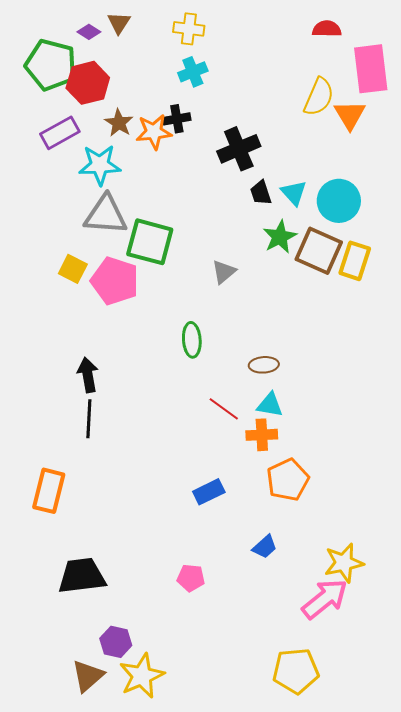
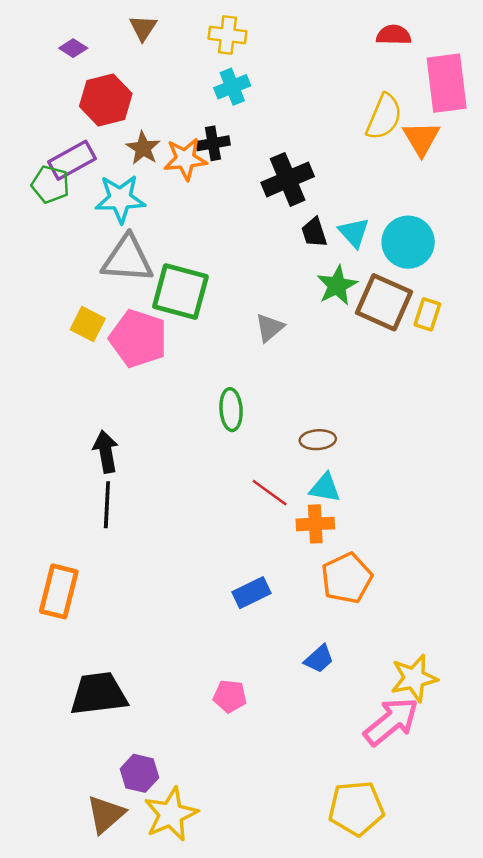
purple diamond: (89, 32) -> (73, 48), moved
green pentagon: (51, 65) -> (50, 184), moved, size x0.6
yellow rectangle: (355, 261) -> (427, 314), size x0.7

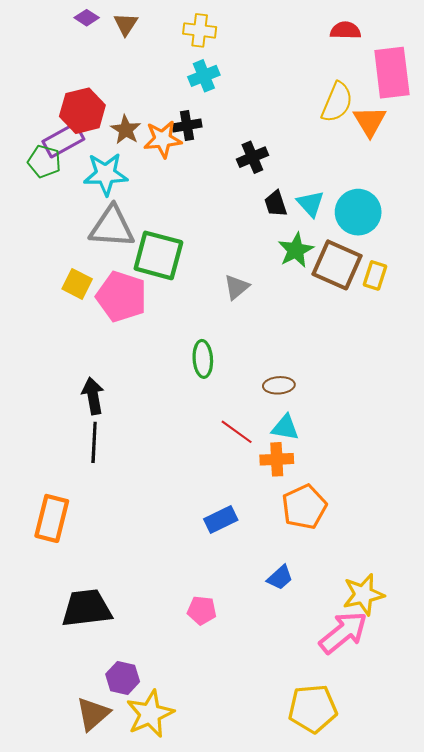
purple diamond: (73, 48) -> (87, 18), moved
red hexagon: (106, 100) -> (82, 111), moved
black cross: (288, 179) -> (252, 157), size x0.7

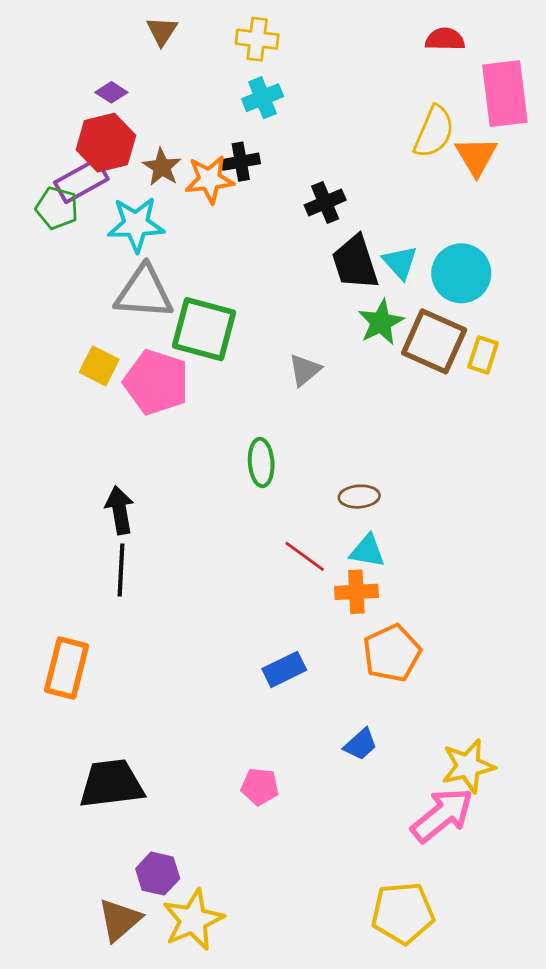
purple diamond: (87, 18) -> (111, 92), moved
black trapezoid: (276, 204) -> (355, 262), size x1.6

